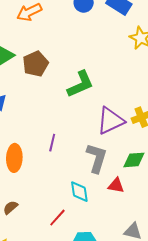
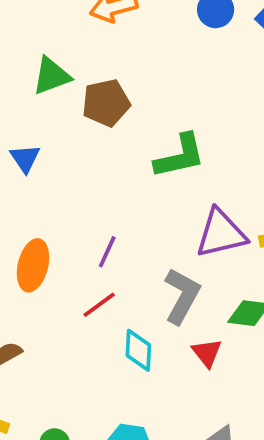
red triangle: (116, 186) -> (207, 353), turned 30
red line: (57, 218) -> (99, 305), moved

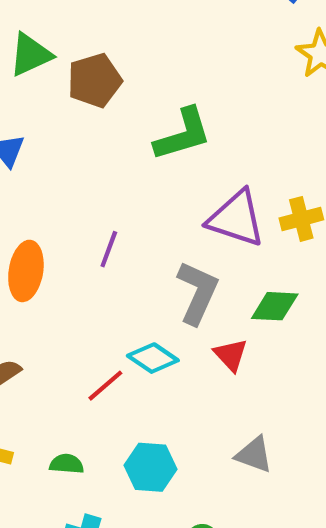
purple triangle: (221, 233) -> (236, 218), turned 36
red line: (99, 305) -> (105, 386), moved
cyan diamond: (138, 350) -> (153, 358), turned -54

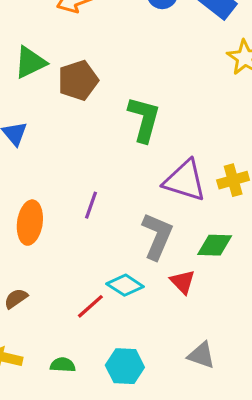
green L-shape: (183, 134) -> (144, 119), turned -57

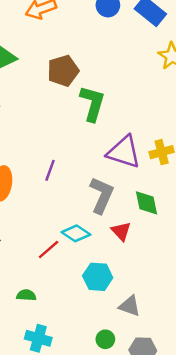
brown pentagon: (78, 80) -> (63, 71), moved
green diamond: (215, 245) -> (146, 203), turned 76
gray triangle: (201, 355) -> (130, 306), moved
cyan hexagon: (125, 366) -> (98, 277), moved

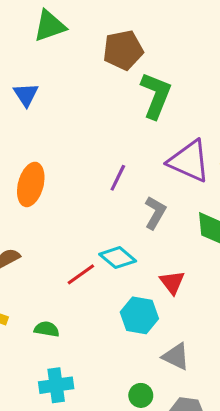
purple line: (50, 170) -> (118, 178), moved
gray L-shape: (102, 195) -> (155, 213), size x0.7
red triangle: (121, 231) -> (172, 282), moved
cyan cross: (38, 338) -> (56, 385), turned -30

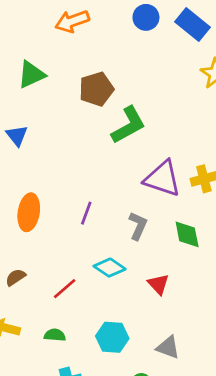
green L-shape: (156, 95) -> (128, 125), turned 45
purple line: (118, 178) -> (86, 213), moved
red line: (81, 274) -> (65, 289), moved
cyan hexagon: (139, 315) -> (112, 337), moved

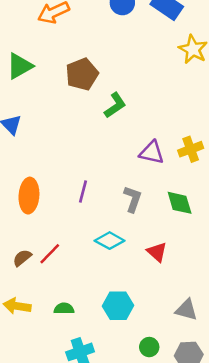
green L-shape: (128, 125) -> (115, 105), size x0.7
purple triangle: (162, 179) -> (152, 153), size x0.7
red line: (65, 289) -> (50, 254), moved
gray triangle: (168, 347) -> (186, 310), moved

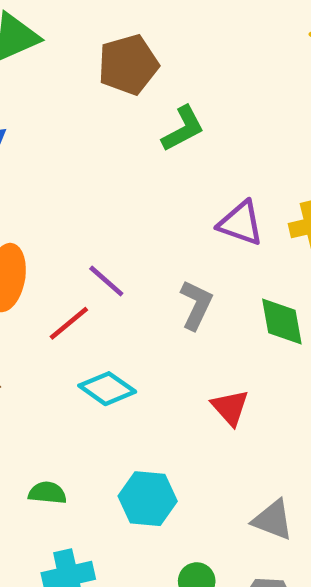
purple line: (83, 191) -> (106, 281), turned -70
cyan diamond: (110, 241) -> (107, 389), moved
red line: (50, 254) -> (69, 323), moved

